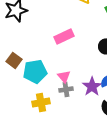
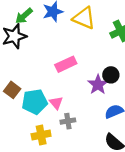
pink triangle: (64, 76) -> (56, 103), moved
purple star: (92, 86) -> (98, 85), moved

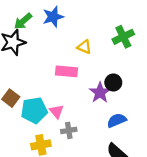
yellow triangle: (84, 18) -> (84, 47), moved, size x0.6
pink rectangle: (66, 64) -> (66, 71), turned 30

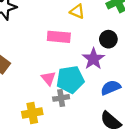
black circle: (113, 82) -> (108, 39), moved
cyan pentagon: (34, 110) -> (70, 80), moved

